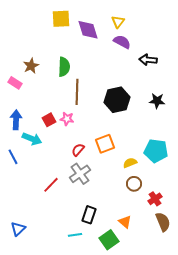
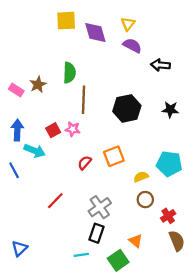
brown star: (31, 66) -> (38, 85), moved
gray cross: (80, 174) -> (100, 207), moved

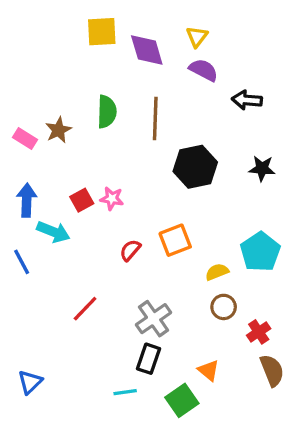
brown line: (83, 100) -> (155, 118), moved
cyan pentagon: (169, 164) -> (260, 252), turned 30

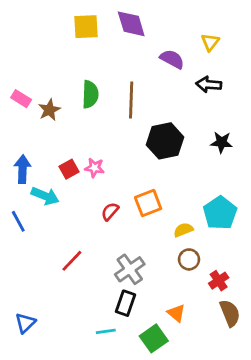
yellow triangle: (197, 37) -> (210, 42), moved
purple diamond: (147, 50) -> (131, 24), moved
pink rectangle: (25, 138) -> (21, 99), moved

